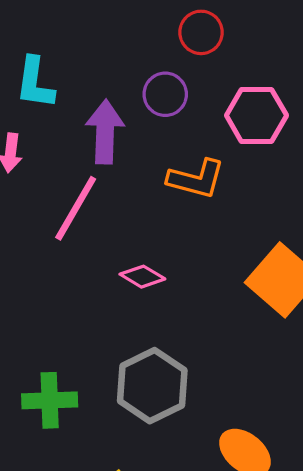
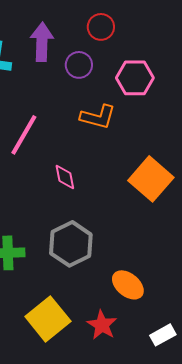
purple arrow: (105, 132) -> (42, 42), moved
pink diamond: (142, 277) -> (65, 177), turned 48

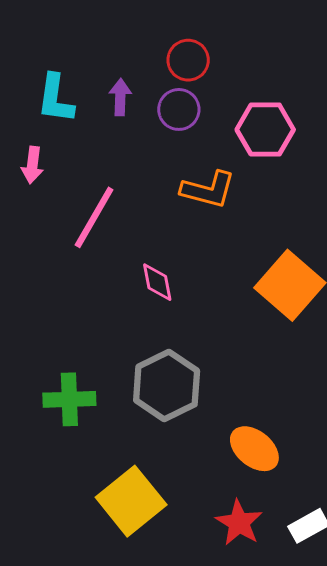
red circle: (101, 27) -> (188, 60), moved
purple arrow: (42, 42) -> (120, 97), moved, size x0.6
red star: (102, 325) -> (239, 523), moved

